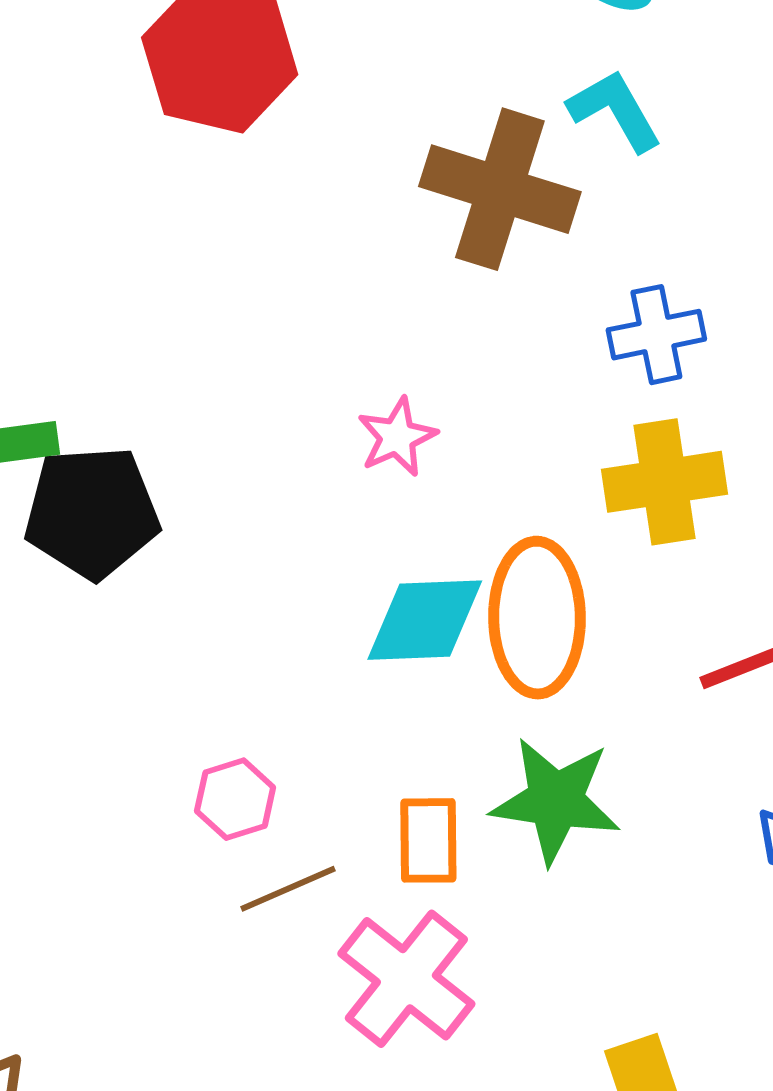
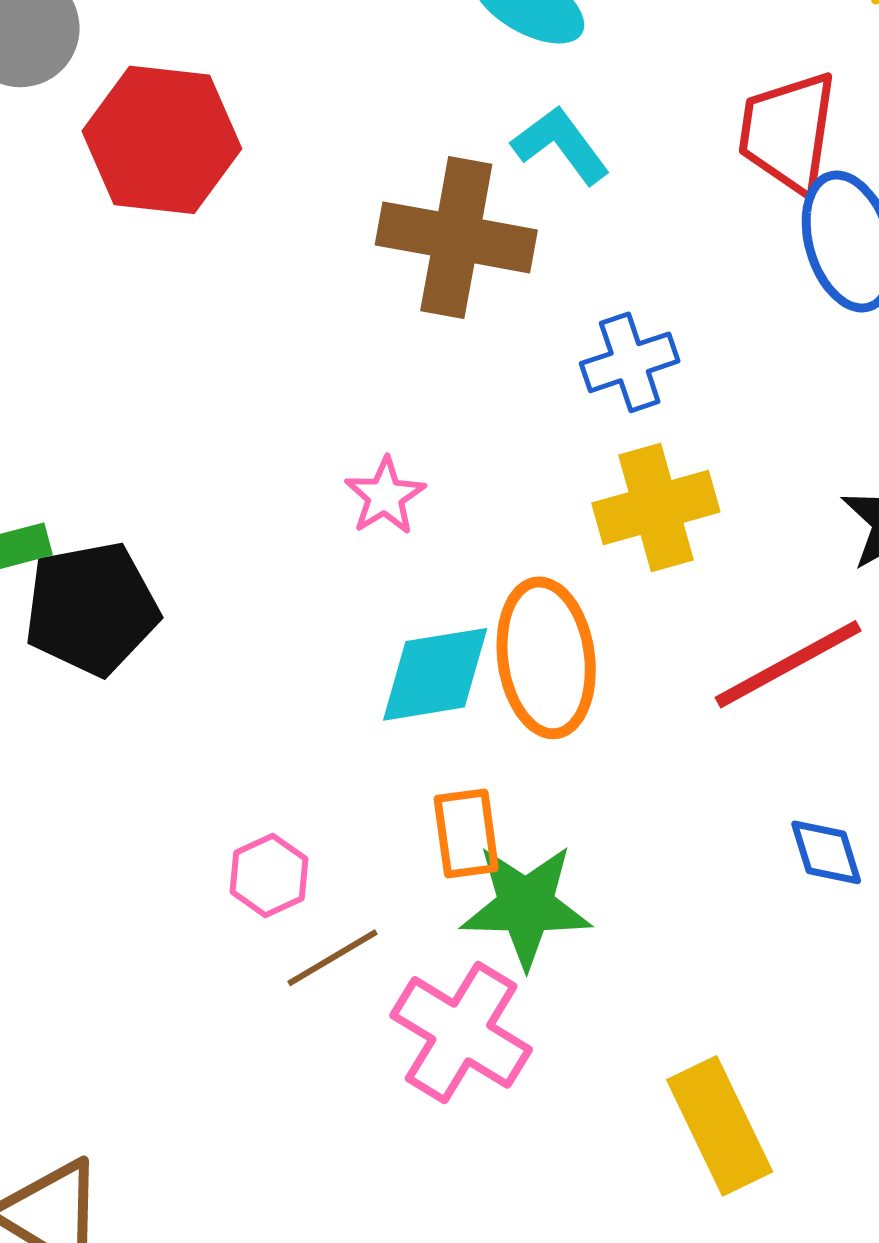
green star: (556, 800) -> (526, 906), moved
orange rectangle: (428, 840) -> (466, 833), moved

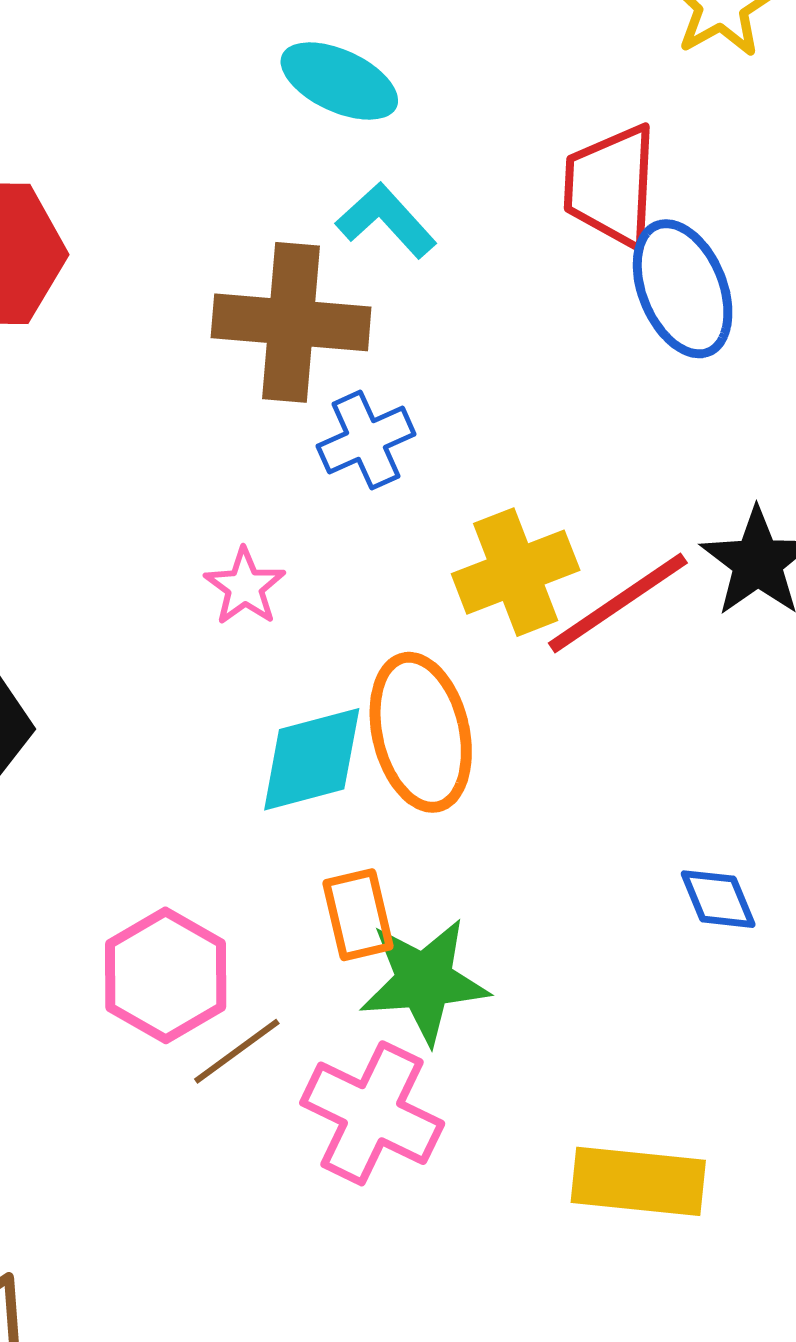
blue cross: (630, 362) -> (366, 440), moved
red line: (788, 664) -> (618, 603), moved
pink hexagon: (269, 875) -> (166, 975), size x1.6
yellow rectangle: (720, 1126) -> (638, 1181), turned -53

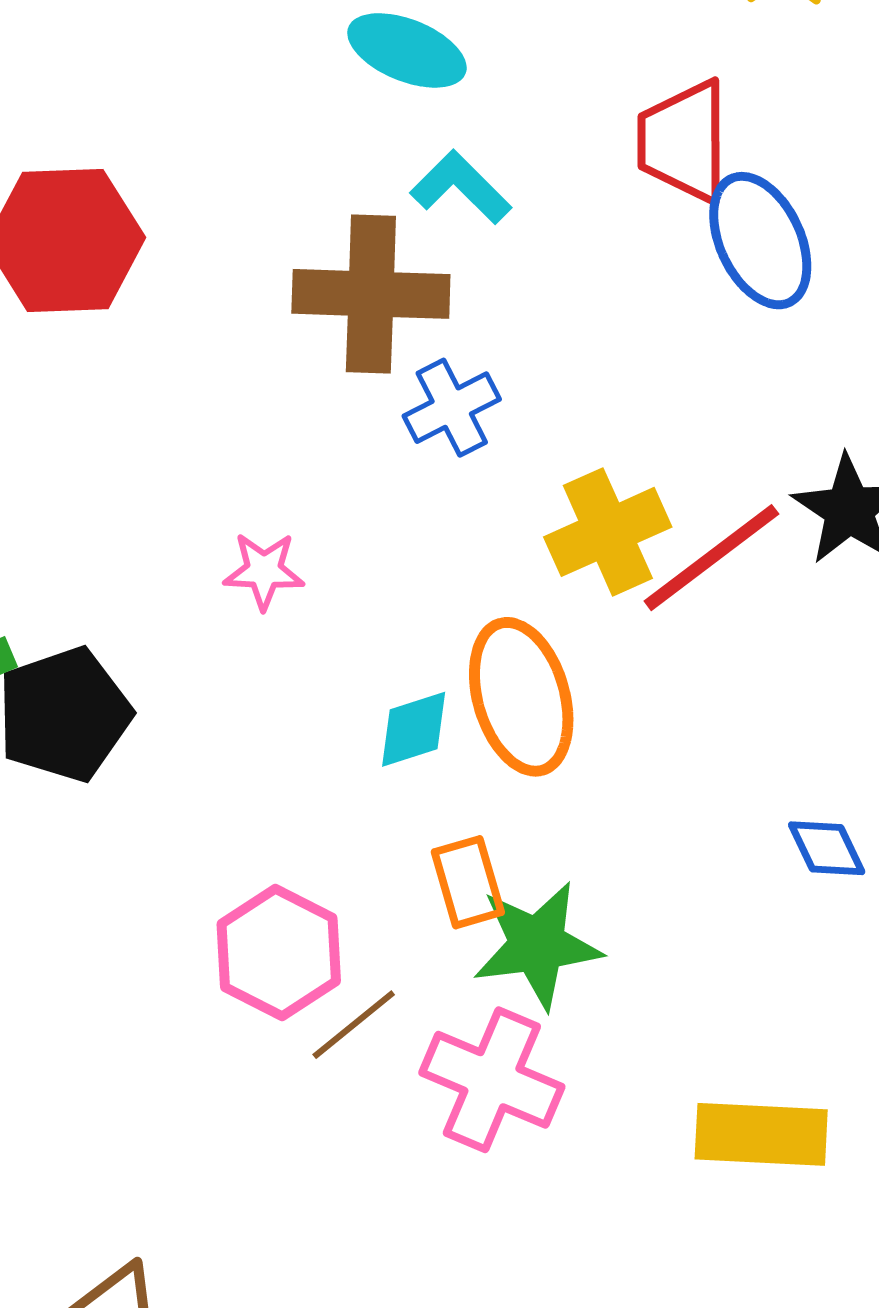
pink star: (245, 587) -> (264, 571), moved, turned -30
cyan diamond: (312, 759) -> (414, 729), size x0.7

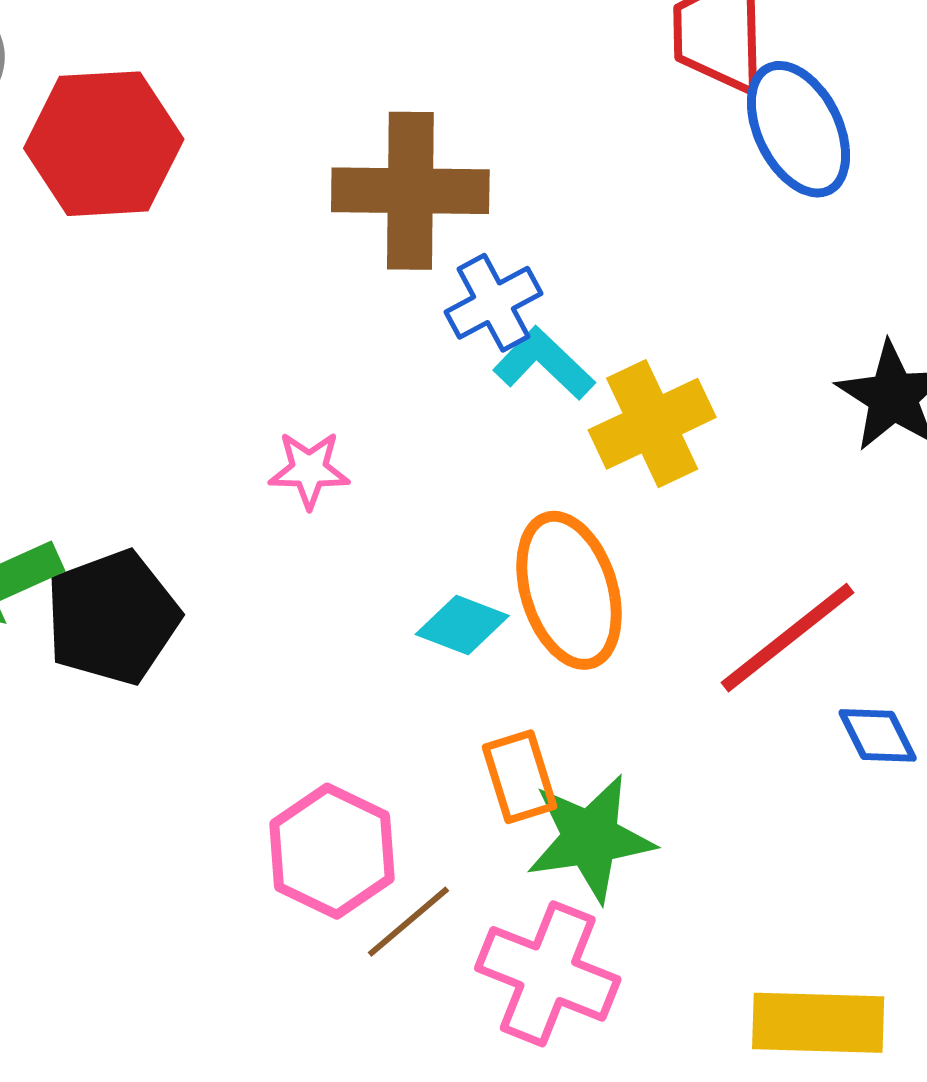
cyan L-shape: (461, 187) -> (544, 363), moved
red line: (711, 558) -> (788, 638), moved
cyan diamond: (414, 729) -> (462, 625), turned 40

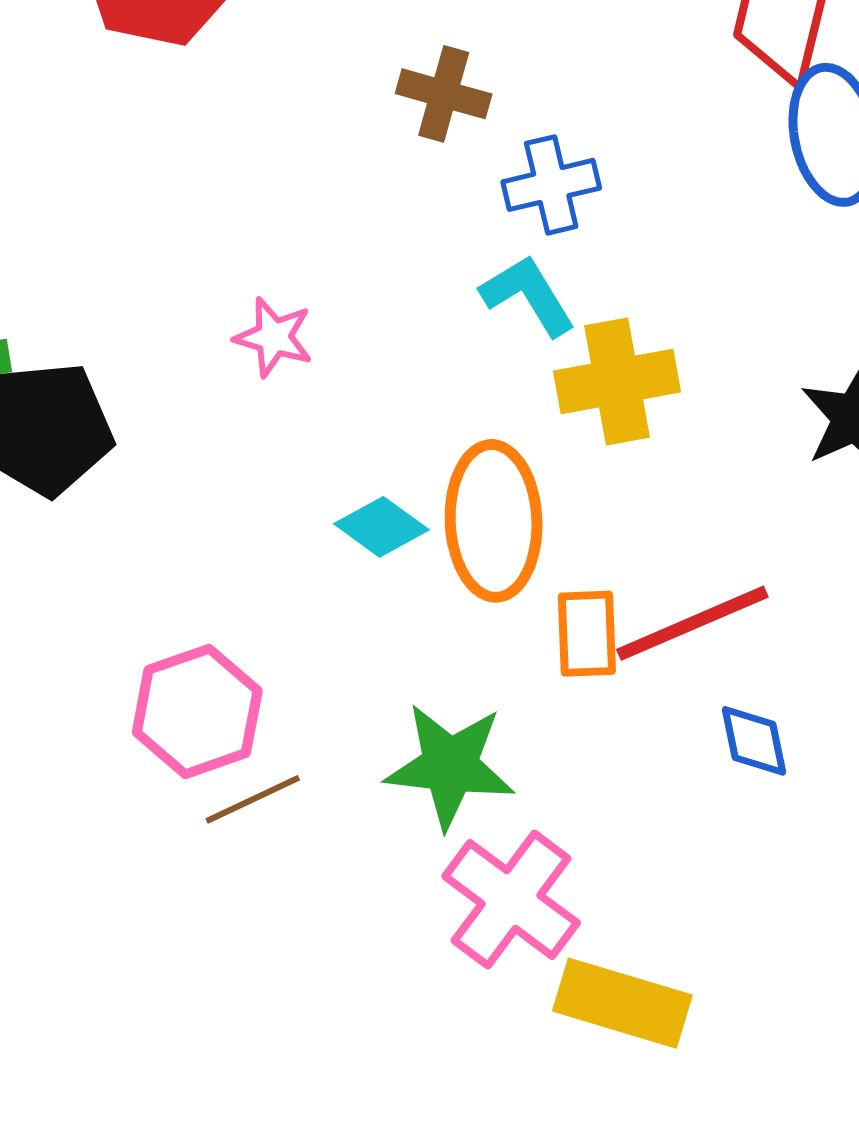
brown cross: (410, 191) -> (444, 94), size x0.6
blue cross: (494, 303) -> (551, 185), moved
orange rectangle: (520, 777) -> (587, 634), moved
pink cross: (548, 974) -> (511, 900), moved

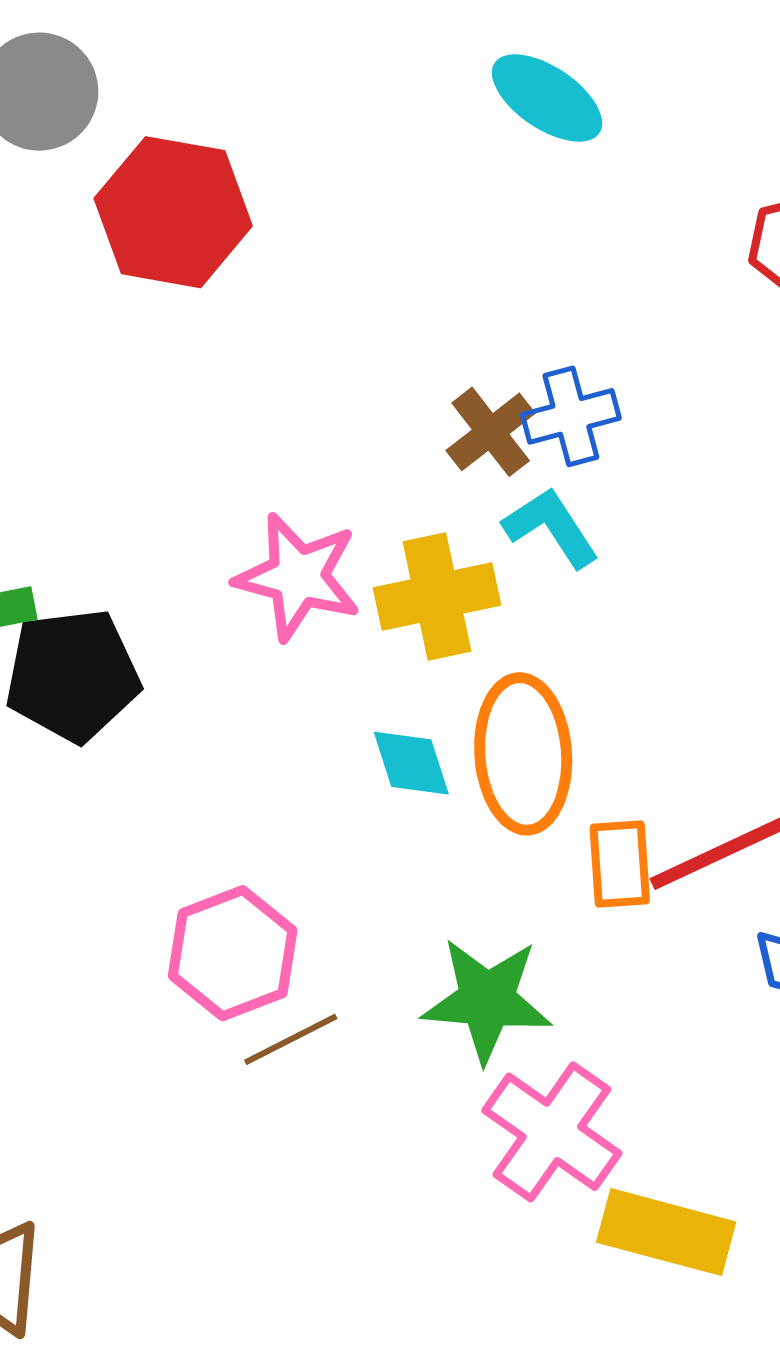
brown cross: (444, 94) -> (491, 432), moved, turned 38
pink star: (274, 337) -> (298, 577), size x1.6
yellow cross: (617, 381) -> (437, 597), moved
cyan diamond: (381, 527) -> (411, 763), turned 38

